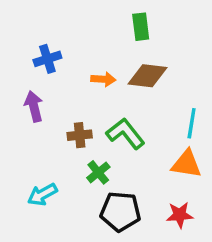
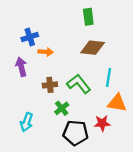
orange arrow: (103, 79) -> (46, 52), moved
cyan line: (192, 123) -> (109, 77), moved
cyan arrow: (42, 195) -> (27, 122), turned -42
red star: (180, 215) -> (102, 123), moved

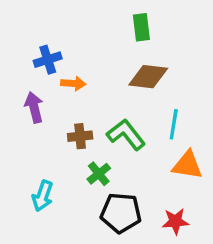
red star: (102, 123) -> (175, 221), moved

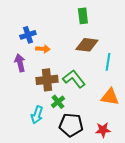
cyan line: (174, 124) -> (108, 62), moved
brown cross: (80, 136) -> (47, 80), size x1.5
cyan arrow: (43, 196) -> (37, 115), moved

